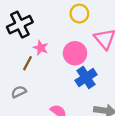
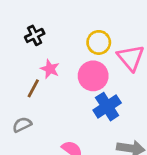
yellow circle: (79, 14) -> (99, 42), moved
black cross: (20, 25) -> (35, 35), moved, size x0.6

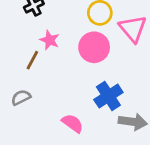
blue cross: (107, 107) -> (108, 96), moved

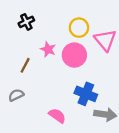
pink star: (50, 40) -> (48, 49), moved
blue cross: (108, 96) -> (86, 94), turned -35

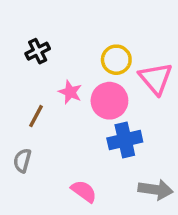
blue cross: (86, 94) -> (125, 140), moved, turned -35
gray semicircle: (16, 95) -> (22, 161), turned -49

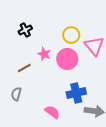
brown line: (36, 116) -> (24, 68), turned 32
blue cross: (125, 140) -> (76, 93), moved

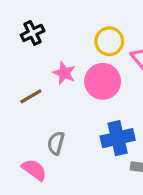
gray semicircle: (16, 94) -> (56, 143), moved
pink semicircle: (52, 112) -> (34, 170), moved

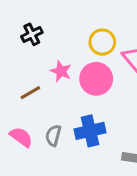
blue cross: (118, 138) -> (90, 131), moved
pink semicircle: (34, 170) -> (21, 137), moved

